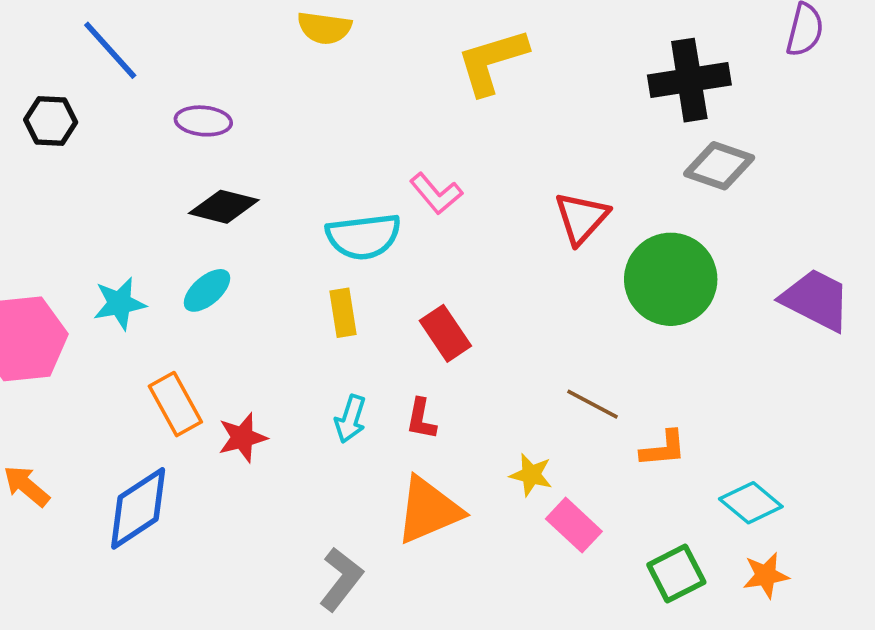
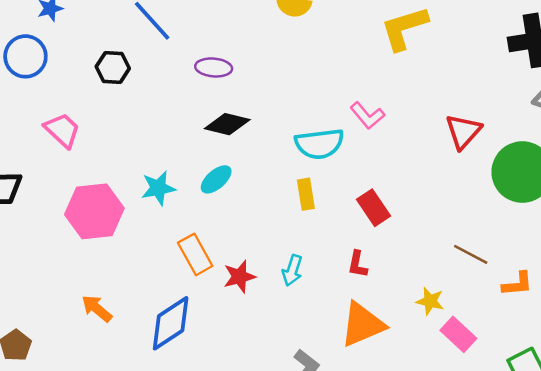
cyan arrow: (350, 419) -> (292, 270), moved

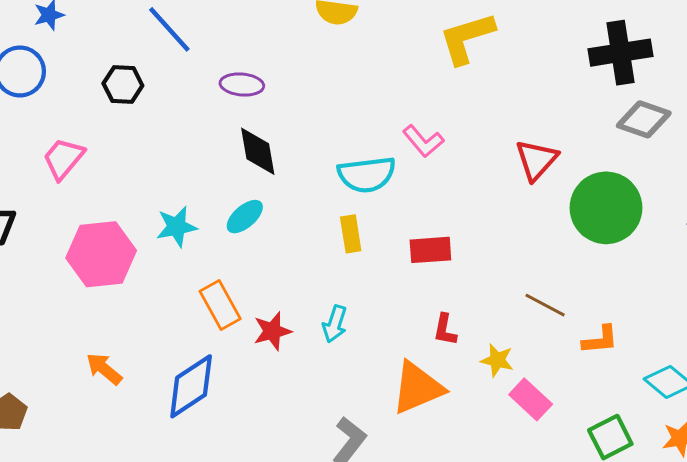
black diamond: (227, 124) -> (258, 151), turned 66
pink trapezoid: (62, 130) -> (63, 159), turned -93
red rectangle: (374, 208) -> (430, 250), turned -60
red L-shape: (358, 264) -> (445, 330), moved

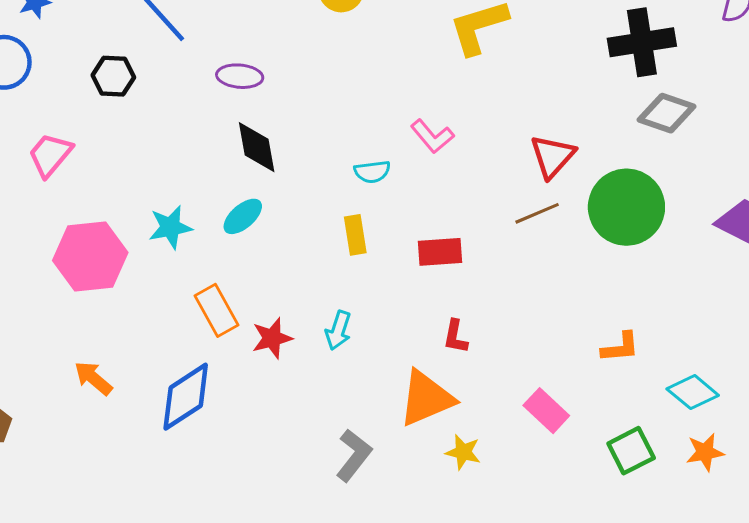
cyan semicircle: (367, 174) -> (372, 172), size x0.6
brown line: (545, 305) -> (537, 213), moved, turned -51
yellow star: (497, 360) -> (463, 452), moved

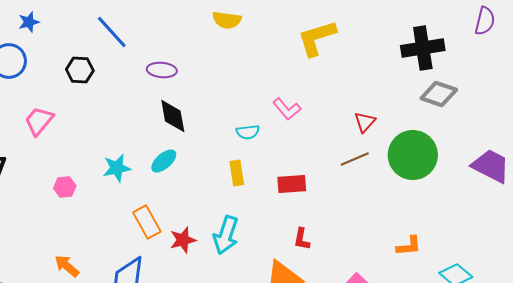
red triangle: (553, 156) -> (365, 122), size x0.7
pink hexagon: (90, 256) -> (65, 187), size x0.5
cyan arrow: (338, 330) -> (226, 235), size x1.5

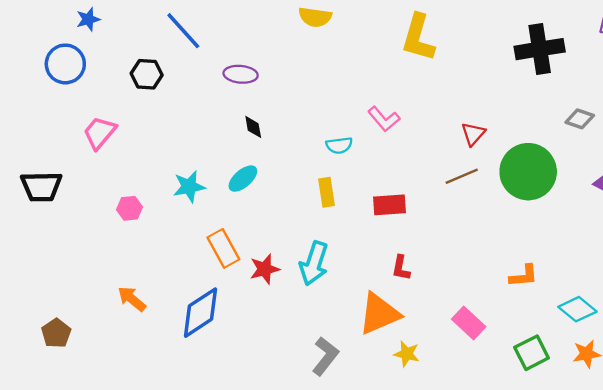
yellow L-shape: (317, 38) -> (418, 38), turned -57
gray diamond: (439, 94) -> (580, 119), moved, size x0.7
black diamond: (173, 116) -> (253, 127), size x0.6

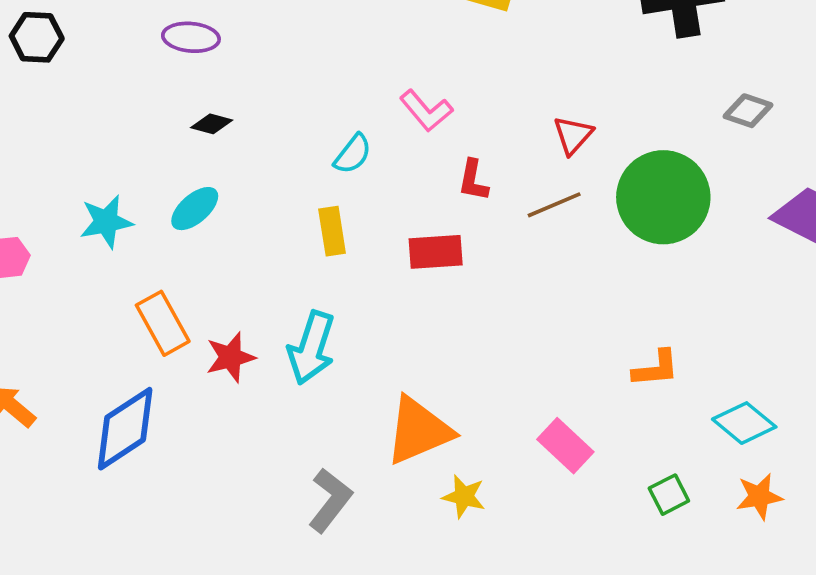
black diamond: (253, 127) -> (212, 124), turned -65
cyan semicircle: (339, 145) -> (353, 154), turned -45
red L-shape: (401, 268) -> (473, 180), moved
green square: (532, 353) -> (669, 495), size x0.7

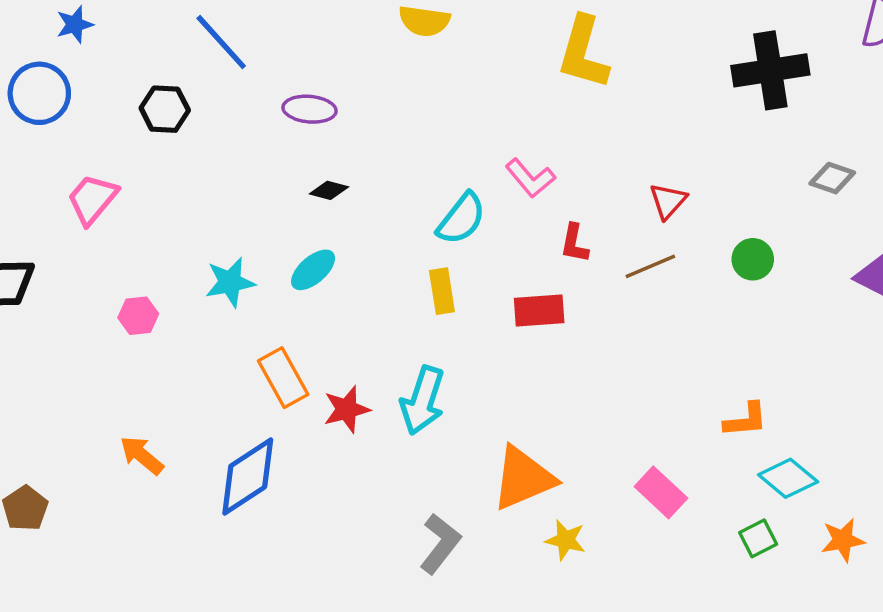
cyan semicircle: (353, 154) -> (461, 219), size x1.4
green circle: (663, 197) -> (753, 259), size x0.5
cyan diamond: (744, 423) -> (788, 478), moved

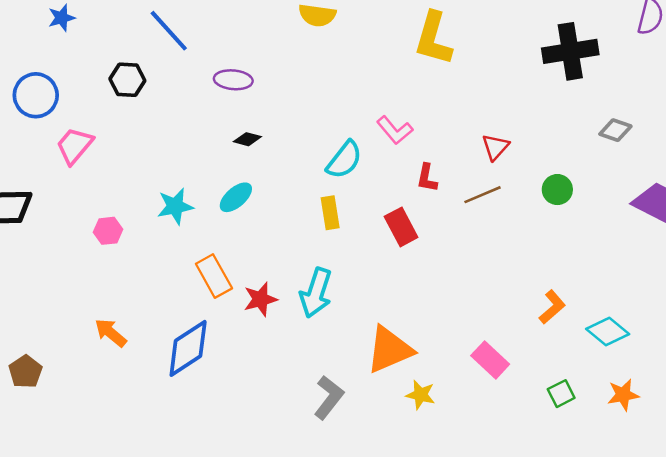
blue circle: (39, 93) -> (36, 95), moved
red rectangle: (539, 310) -> (401, 227), turned 66
orange L-shape: (746, 420) -> (552, 307), turned -36
cyan diamond: (788, 478) -> (608, 332), moved

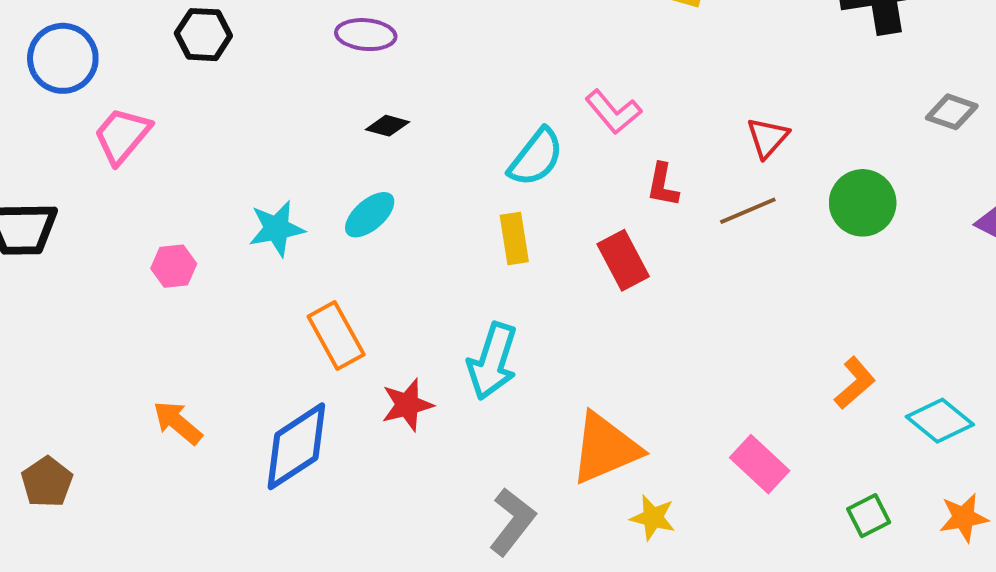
green circle: (557, 190) -> (863, 203), size x1.4
red star: (260, 299) -> (407, 405), moved

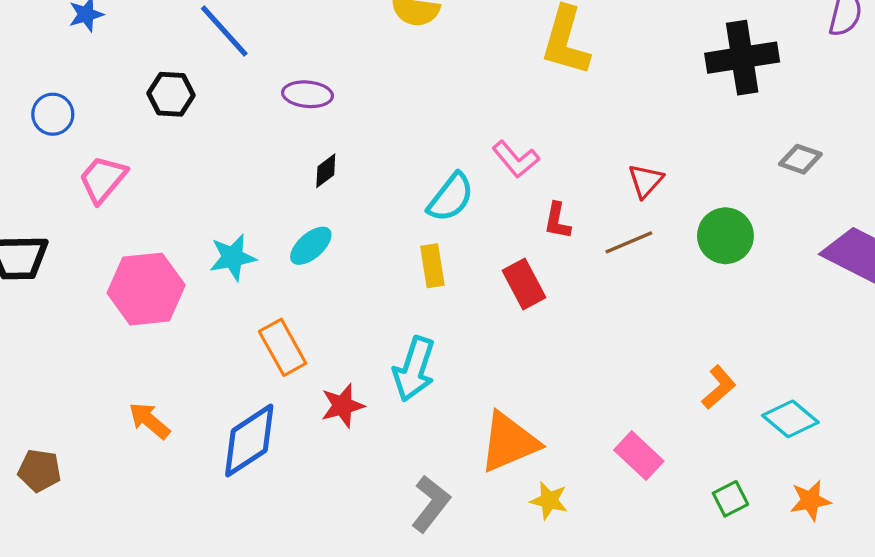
blue circle: (63, 58) -> (53, 114), size x0.7
black diamond: (388, 126) -> (326, 171), turned -52
pink hexagon: (174, 266) -> (146, 289), size x2.0
brown pentagon: (47, 482) -> (39, 471), turned -30

